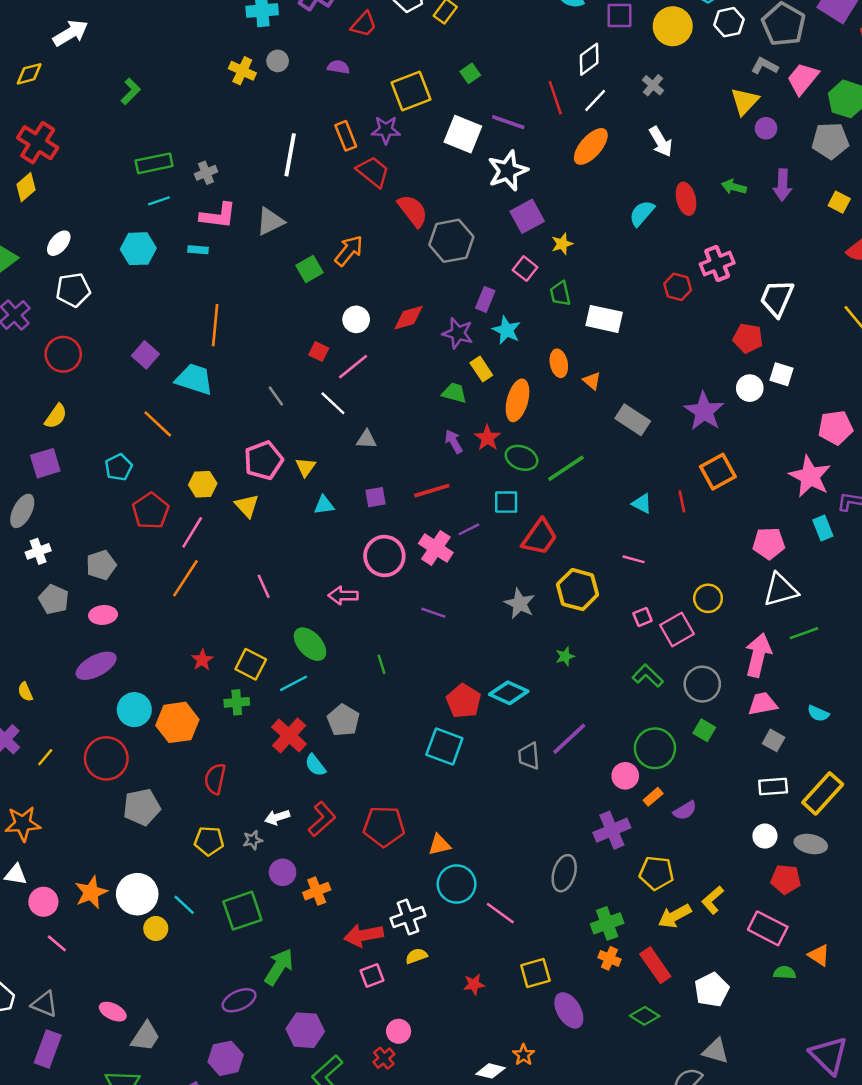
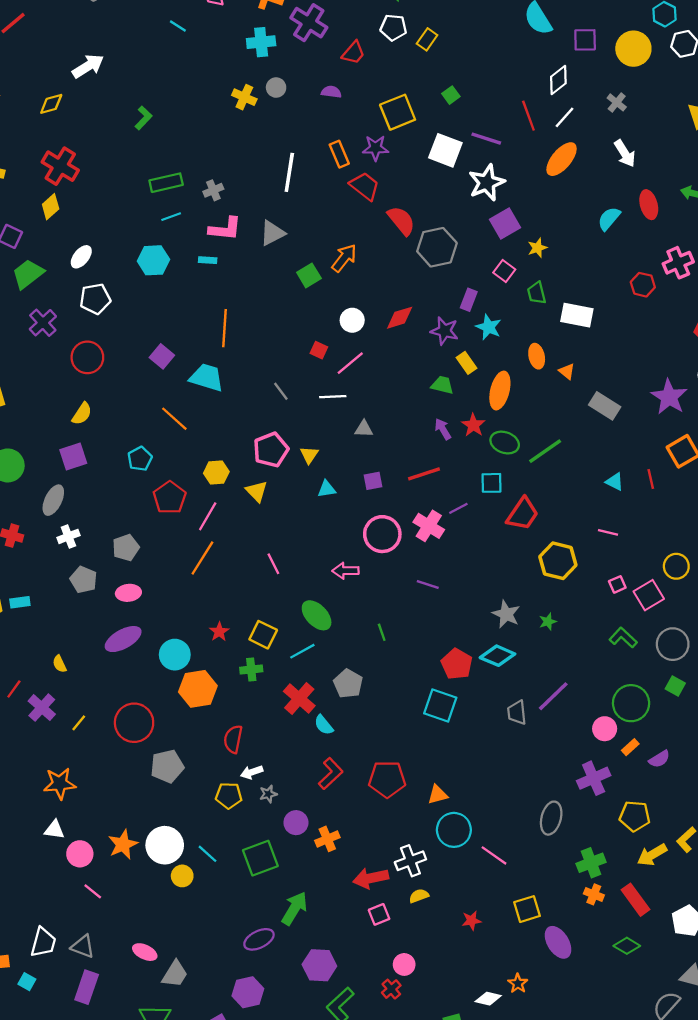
white line: (333, 403) -> (333, 397), turned -45
gray star: (520, 604) -> (506, 614), moved
cyan circle: (134, 710) -> (175, 655), moved
white arrow: (277, 817) -> (252, 772), moved

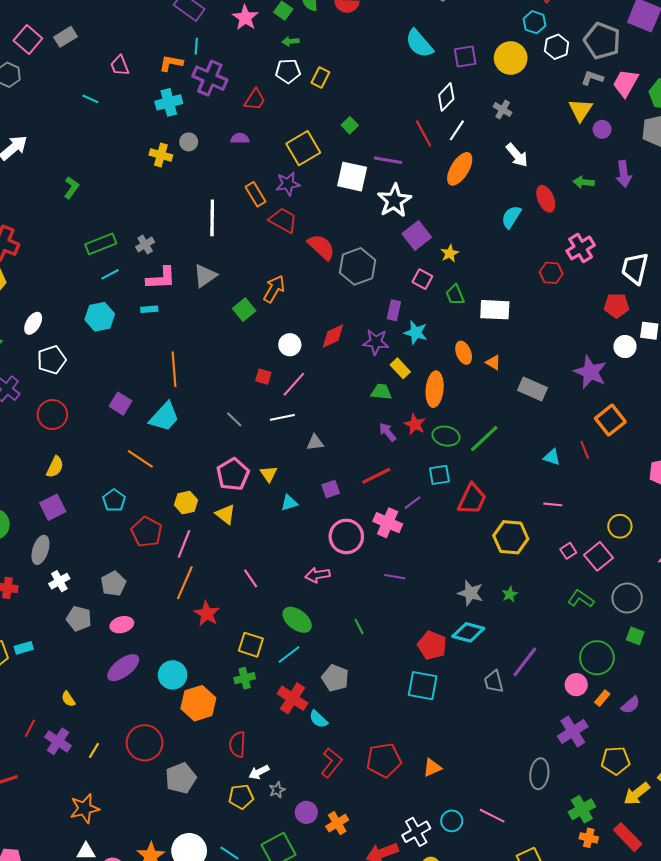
cyan trapezoid: (207, 378) -> (164, 417), turned 124
red star: (219, 632) -> (207, 614), moved, size x1.4
cyan circle: (454, 830) -> (452, 821), moved, size x0.7

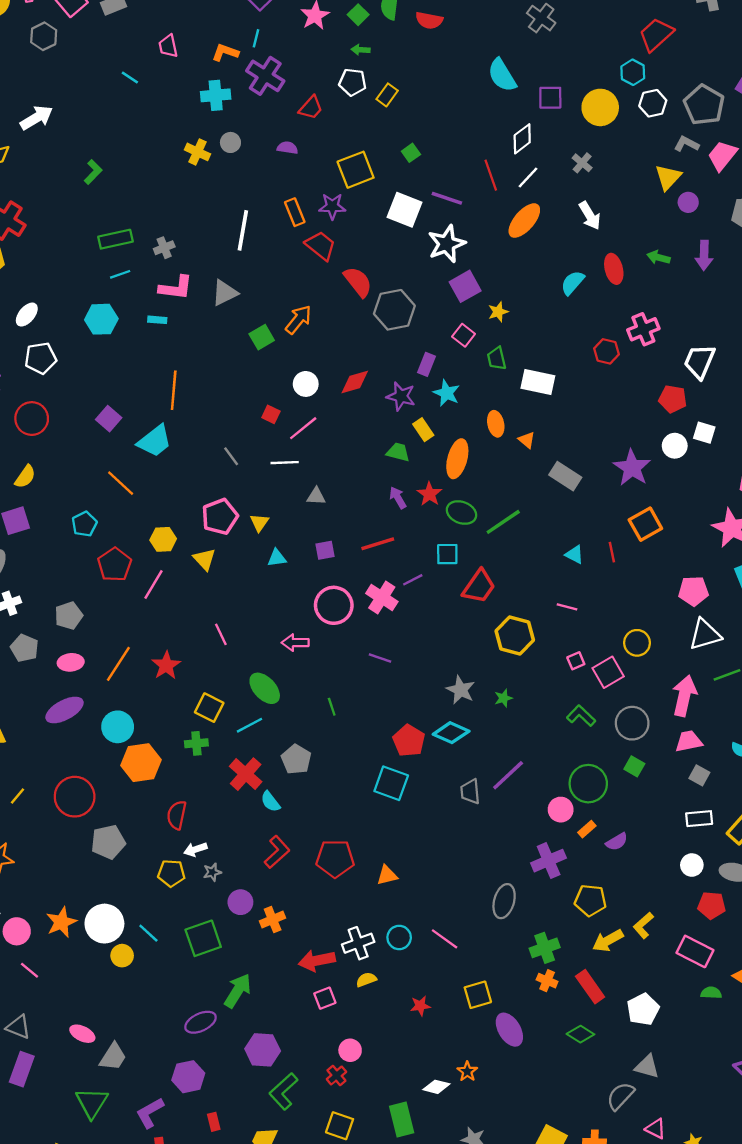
orange line: (185, 583) -> (118, 664), moved

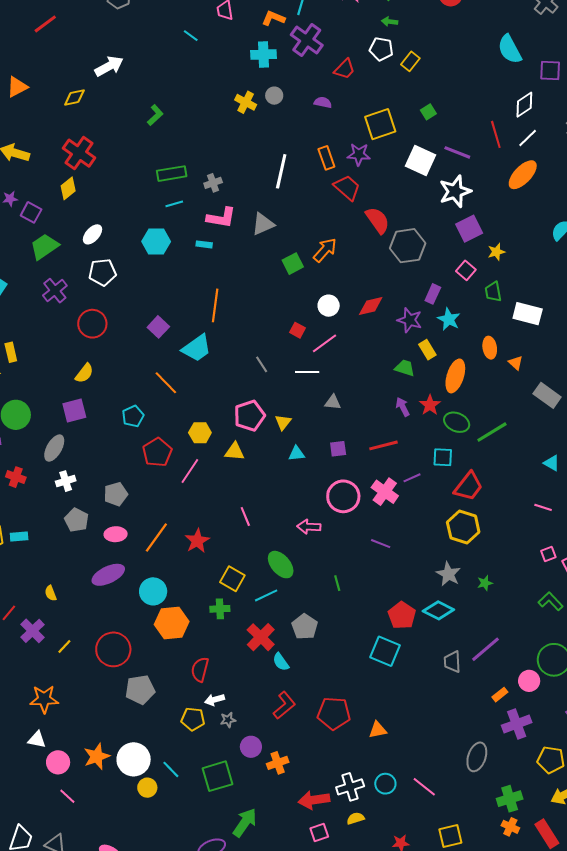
yellow triangle: (205, 559) -> (235, 451), turned -45
yellow hexagon: (515, 635) -> (463, 527), moved
orange rectangle: (587, 829) -> (500, 695), moved

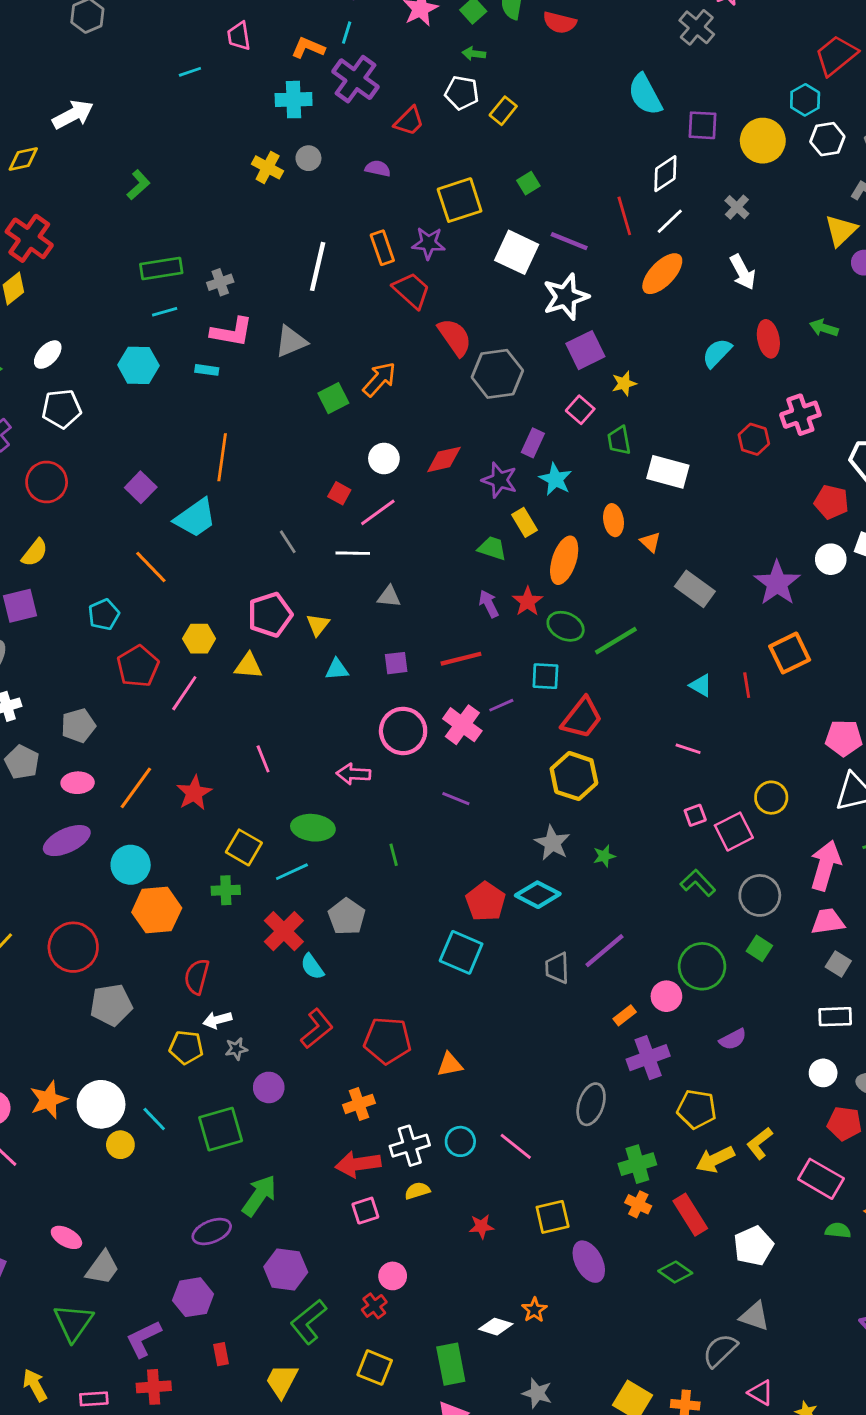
cyan line: (191, 36) -> (190, 72), turned -56
green ellipse: (281, 565) -> (313, 828), turned -44
orange cross: (278, 763) -> (359, 1104), moved

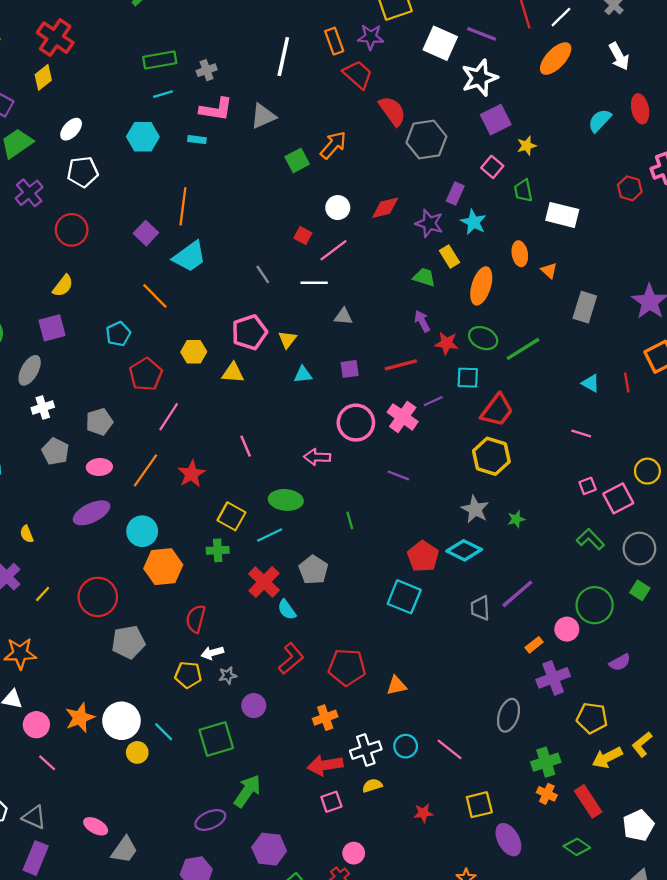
orange line: (222, 457) -> (183, 206), moved
gray rectangle: (695, 589) -> (585, 307), turned 72
red star: (528, 601) -> (447, 343), moved, turned -30
pink line: (184, 693) -> (169, 417), moved

